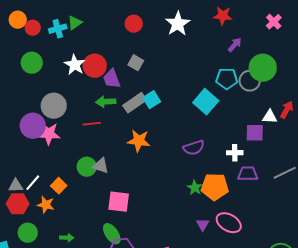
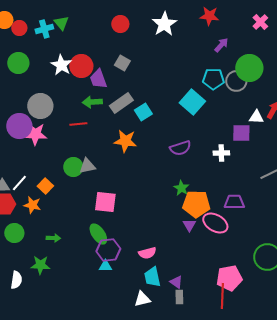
green triangle: (75, 23) -> (61, 23), turned -35
cyan square: (152, 100) -> (143, 112), moved
gray triangle: (101, 166) -> (87, 166), turned -30
purple trapezoid: (248, 174) -> (234, 202), moved
orange pentagon: (215, 187) -> (196, 204), moved

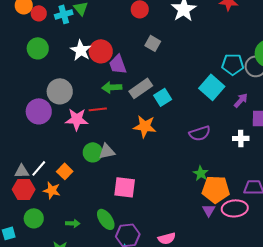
purple arrow: (221, 45) -> (241, 100), moved
gray square: (122, 63) -> (153, 43), moved
pink star: (35, 134) -> (77, 119), moved
pink ellipse: (215, 223) -> (235, 208), turned -35
green ellipse: (98, 234) -> (106, 219), moved

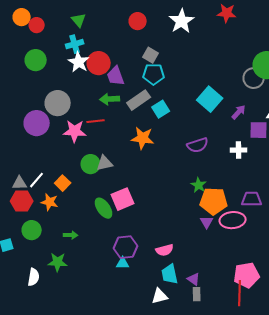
cyan cross: (64, 14) -> (75, 44), moved
cyan pentagon: (233, 64) -> (154, 74), moved
pink square: (125, 187) -> (123, 199), turned -30
green ellipse: (106, 219) -> (104, 208), moved

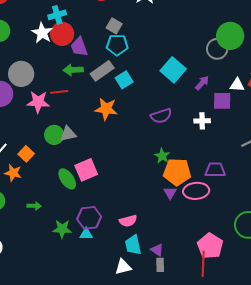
cyan cross: (75, 44) -> (57, 15), moved
green star: (58, 262) -> (62, 229), moved
pink pentagon: (247, 275) -> (210, 246), turned -30

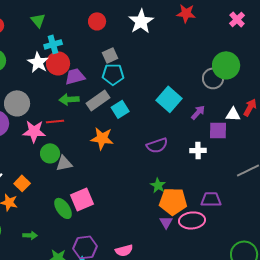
gray square: (114, 26) -> (110, 55), turned 35
purple trapezoid: (79, 47) -> (75, 76), turned 95
green circle: (54, 135) -> (50, 153), moved

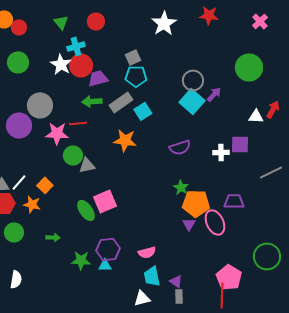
red circle: (97, 21) -> (96, 21), moved
gray circle: (213, 78) -> (193, 80), moved
purple arrow: (198, 112) -> (214, 94), moved
purple square: (218, 130) -> (240, 144), moved
pink ellipse: (192, 220) -> (215, 222), turned 70

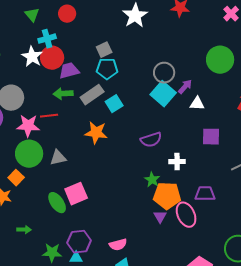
white triangle: (256, 116) -> (197, 104), moved
white cross: (221, 152) -> (177, 162), moved
green circle: (73, 155) -> (29, 154), moved, size x1.4

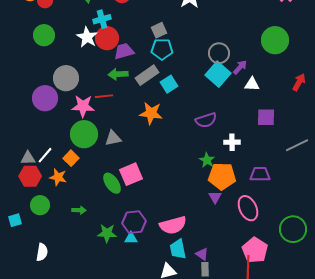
pink ellipse: (186, 215) -> (248, 208), moved
pink semicircle: (118, 245) -> (173, 225), size x1.5

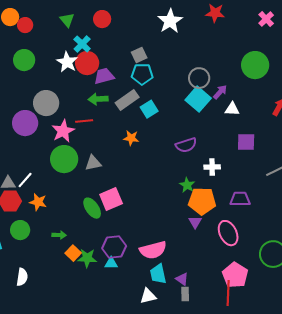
cyan cross: (102, 19) -> (82, 44), turned -30
pink star: (83, 106) -> (63, 131), turned -30
orange star: (151, 113) -> (131, 138), size x0.7
orange square: (71, 158) -> (73, 253), moved

